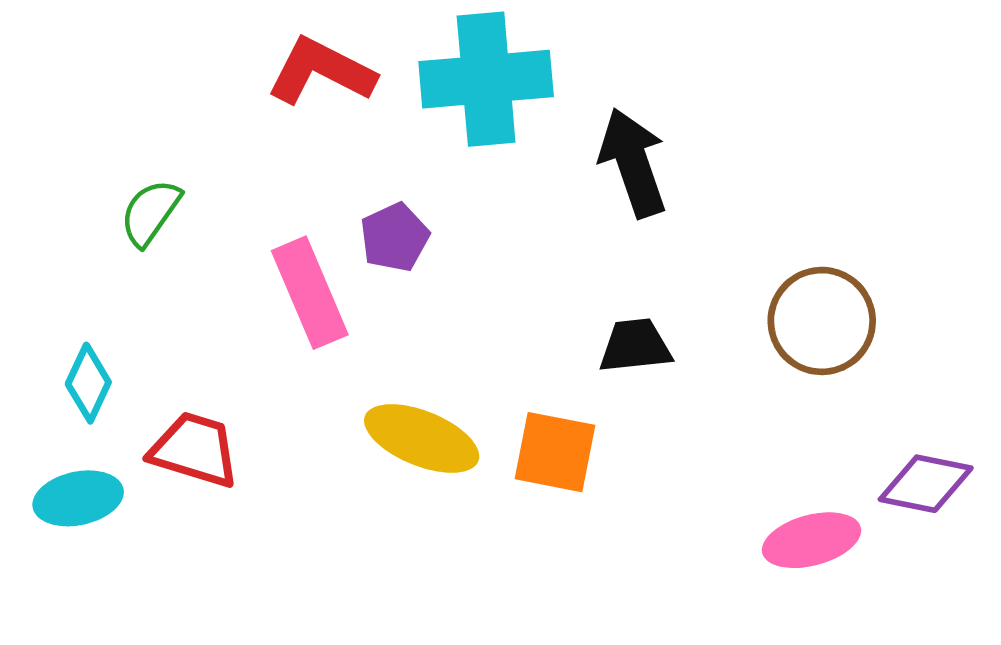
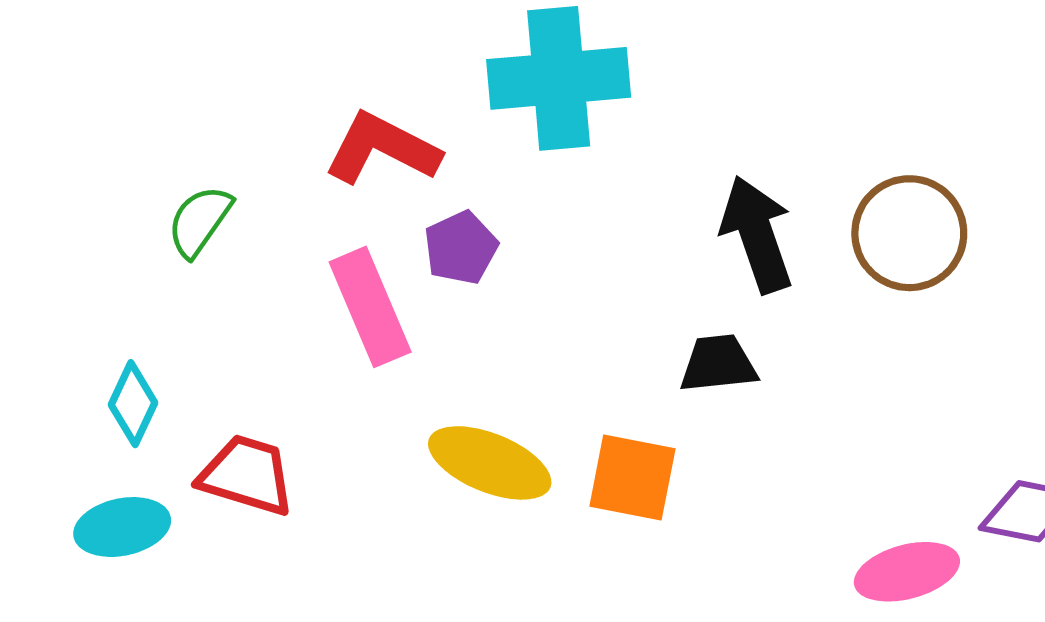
red L-shape: (321, 71) -> (382, 149), moved
black arrow: (633, 163) -> (757, 234), moved
brown circle: (822, 321) -> (909, 233), moved

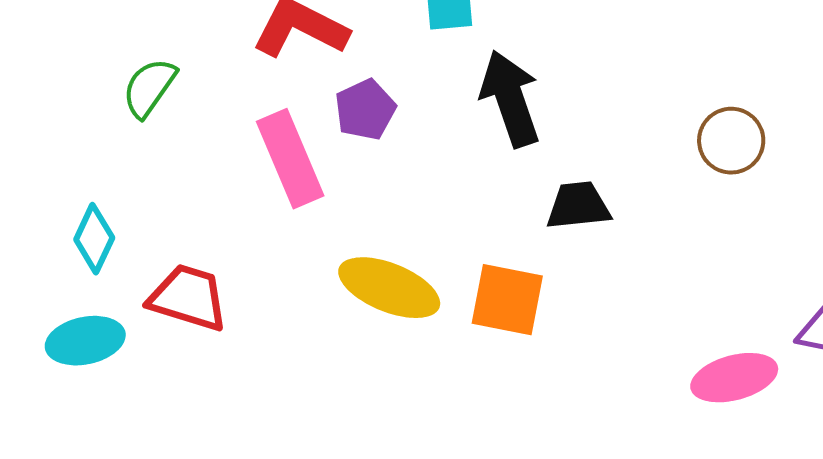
brown circle: (909, 233) -> (731, 141), moved, size x0.7
black arrow: (757, 234) -> (510, 99), moved

